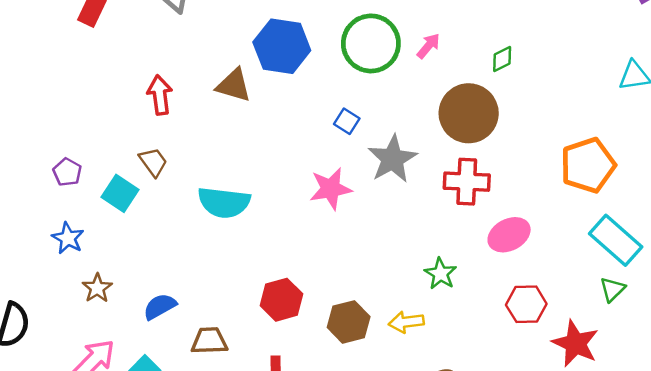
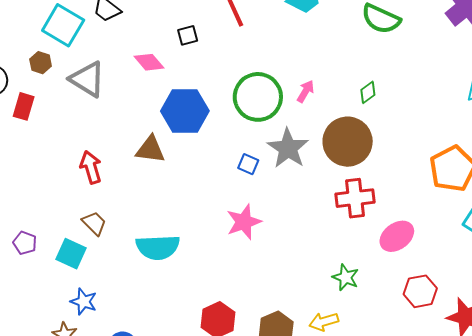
gray star: (392, 159) -> (288, 148), moved
blue star: (68, 238) -> (84, 302), moved

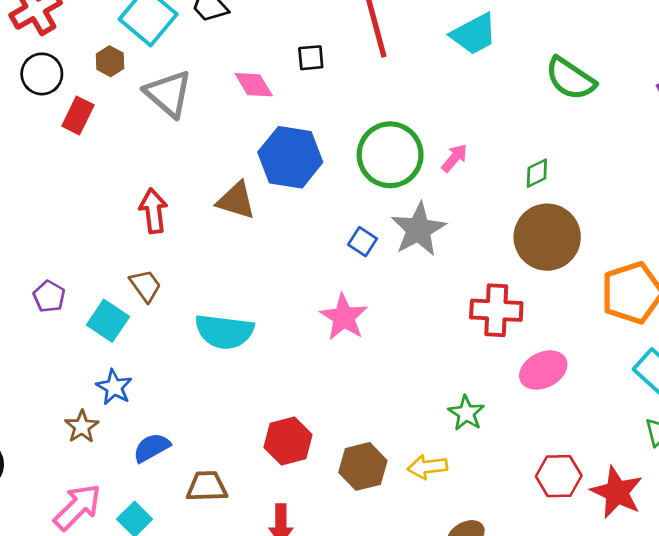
brown circle: (348, 142) -> (547, 237), moved
pink star: (244, 222) -> (344, 317), turned -30
red hexagon: (420, 291) -> (559, 476), moved

